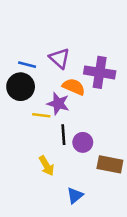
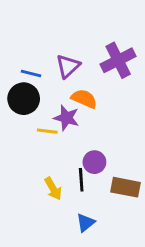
purple triangle: (59, 58) -> (68, 66), turned 35
purple cross: (100, 72) -> (118, 60), moved, turned -36
black line: (63, 135) -> (81, 180), moved

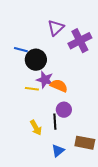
purple triangle: (68, 66) -> (56, 28), moved
black circle: (24, 99) -> (36, 60), moved
orange semicircle: (84, 99) -> (59, 86), moved
brown rectangle: (125, 187) -> (85, 143), moved

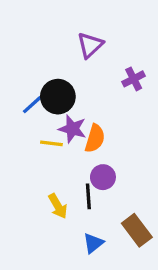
purple cross: (80, 41) -> (134, 79), moved, size x0.6
blue line: (21, 50) -> (32, 105), moved, turned -56
orange semicircle: (59, 86) -> (95, 138), turned 84
brown rectangle: (85, 143) -> (137, 230), turned 42

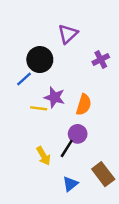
black circle: (58, 97) -> (40, 60), moved
orange semicircle: (95, 138) -> (84, 105), moved
black line: (88, 196) -> (67, 149), turned 36

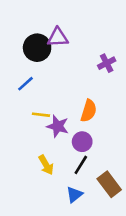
purple triangle: (68, 34) -> (58, 37), moved, turned 40
black circle: (40, 60) -> (37, 48), moved
purple star: (54, 97) -> (58, 126), moved
black line: (67, 149) -> (81, 165), moved

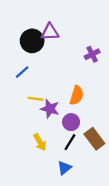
brown rectangle: (109, 184) -> (94, 139), moved

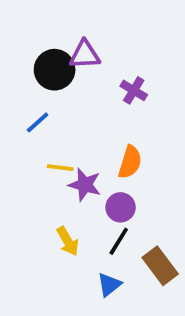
purple cross: (92, 54) -> (134, 90), moved, turned -32
brown rectangle: (94, 139) -> (160, 266), moved

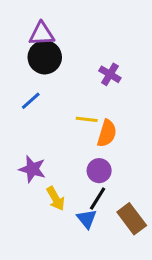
purple triangle: (85, 55) -> (42, 34), moved
yellow line: (60, 168) -> (87, 119), moved
purple star: (85, 185) -> (32, 169), moved
blue triangle: (109, 285) -> (87, 219), moved, turned -30

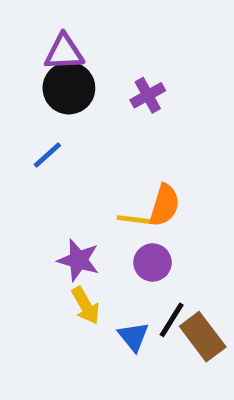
purple cross: (110, 74) -> (148, 95), moved, turned 30
yellow line: (87, 119) -> (133, 219), moved
purple star: (32, 169) -> (78, 260), moved
black line: (98, 199) -> (172, 320), moved

